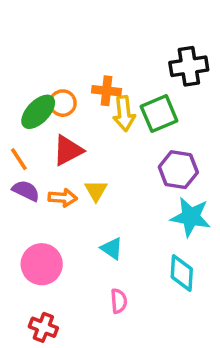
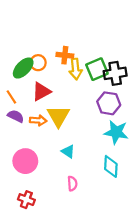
black cross: (189, 66) -> (115, 73), moved
yellow triangle: (96, 191) -> (58, 116), size x1.6

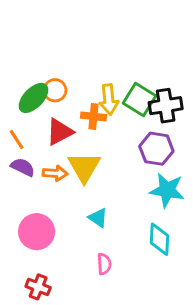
orange cross: (65, 55) -> (93, 116), moved
green square: (97, 69) -> (140, 99), turned -35

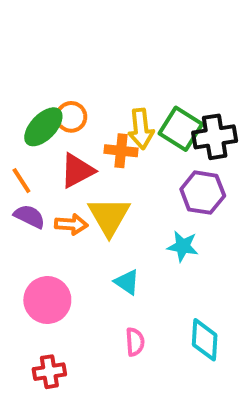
cyan star: (167, 190) -> (183, 246), moved, size x0.7
cyan diamond: (160, 239) -> (205, 340), moved
red cross: (38, 287) -> (49, 372), turned -30

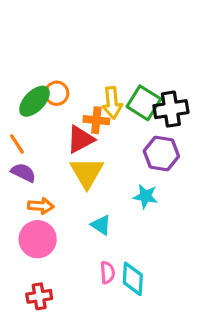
red triangle: (77, 171) -> (80, 139), moved
orange arrow: (71, 224) -> (41, 206), moved
cyan diamond: (205, 340) -> (133, 279), moved

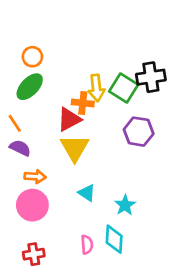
orange circle: (57, 93) -> (32, 57), moved
black cross: (171, 109) -> (151, 77), moved
cyan star: (146, 196) -> (125, 205), moved, turned 30
pink semicircle: (107, 273) -> (87, 245), moved

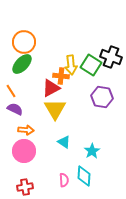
orange circle: (32, 57) -> (24, 42), size x1.5
black cross: (151, 77) -> (111, 57), turned 30

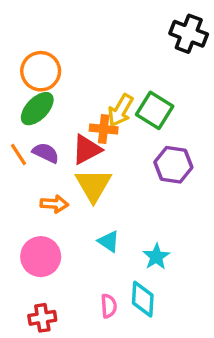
black cross: (111, 57) -> (189, 34), moved
yellow arrow: (71, 65) -> (121, 110), turned 36
purple semicircle: (15, 109) -> (46, 153), moved
orange arrow: (26, 130) -> (54, 204), moved

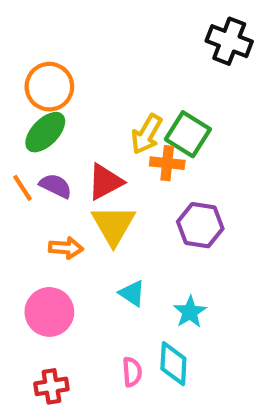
orange cross: (104, 129) -> (167, 163), moved
purple hexagon: (173, 165) -> (200, 225), moved

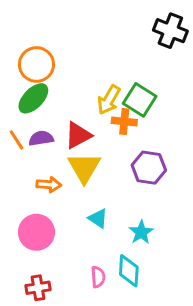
purple semicircle: (56, 186) -> (41, 138), turned -35

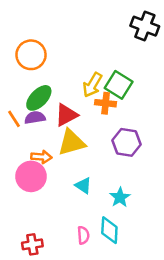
green ellipse: (33, 98) -> (39, 98), moved
yellow triangle: (84, 168) -> (72, 142), turned 44
pink circle: (36, 232) -> (31, 176), moved

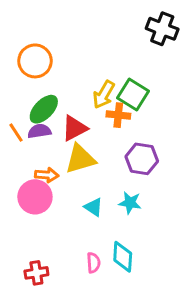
cyan star: (120, 197) -> (130, 203), moved, turned -30

